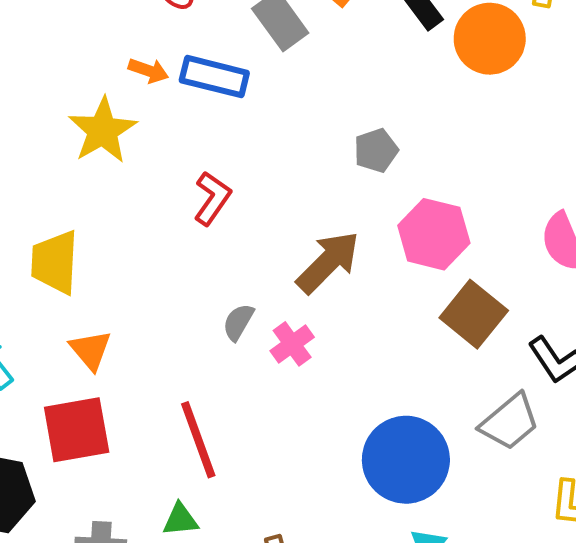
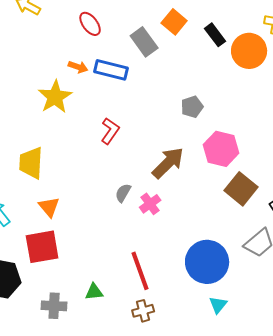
red line: (198, 440) -> (140, 271), moved

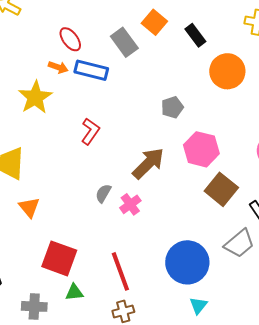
red ellipse: (90, 24) -> (70, 39), moved
orange circle: (249, 51) -> (227, 71), moved
red square: (42, 247) -> (59, 258), moved, turned 30

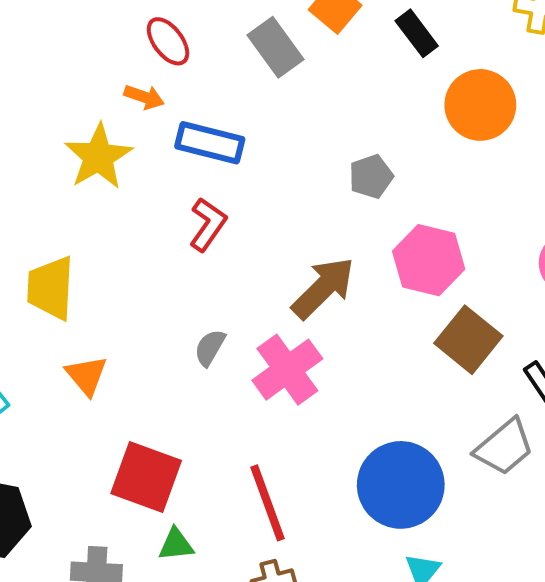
blue rectangle: (91, 70) -> (210, 143), moved
gray semicircle: (103, 193) -> (210, 348), moved
pink cross: (130, 204) -> (287, 370), size x1.6

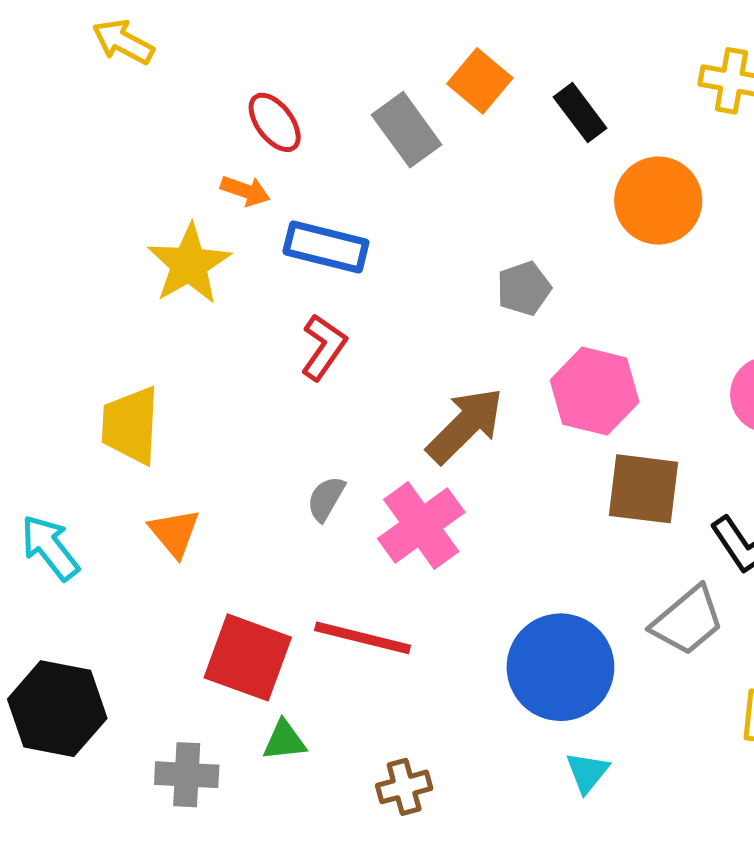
brown square: (468, 340) -> (644, 489), turned -32
red line: (267, 503) -> (363, 638), moved, turned -56

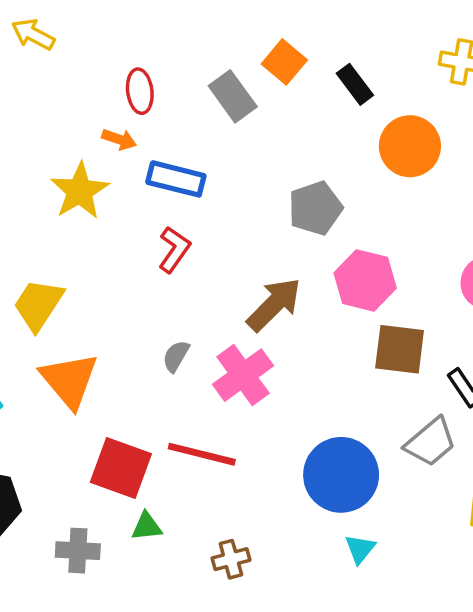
red ellipse: (275, 122) -> (140, 91), turned 30
gray pentagon: (524, 289) -> (315, 208), size x1.4
yellow trapezoid: (130, 425) -> (38, 305), turned 30
orange triangle: (174, 533) -> (69, 380), size x1.6

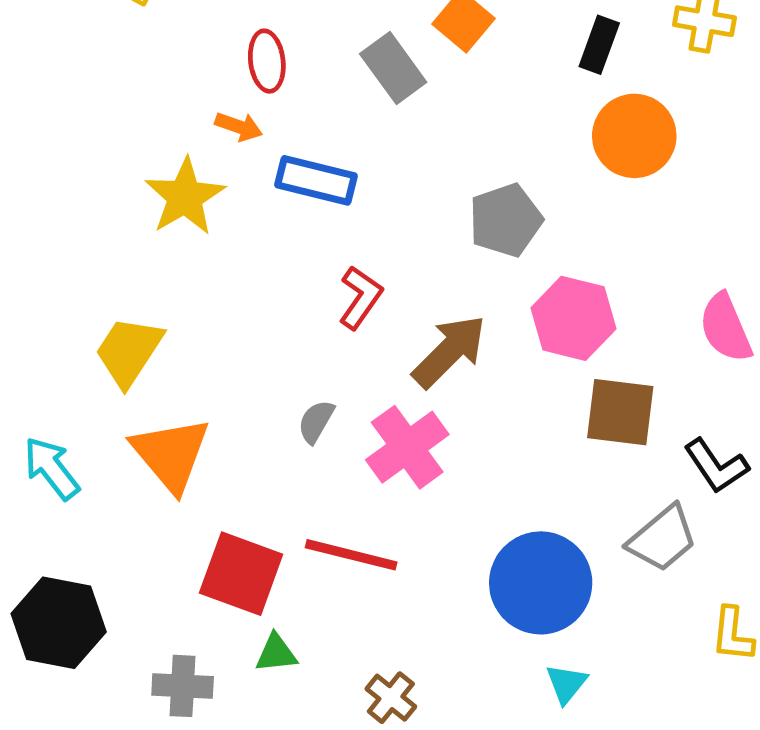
black rectangle: (355, 84) -> (599, 45), moved, turned 57
red L-shape: (174, 249) -> (360, 297), moved
brown cross: (231, 559) -> (391, 698), turned -36

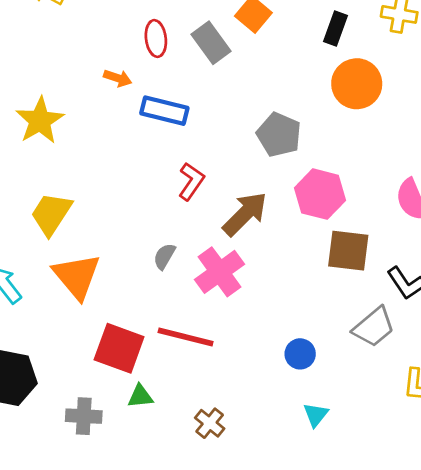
red ellipse: (267, 61) -> (156, 38), moved
yellow star: (185, 197) -> (40, 121), moved
gray pentagon: (506, 220) -> (279, 135), turned -30
blue circle: (541, 583) -> (300, 354), size x0.5

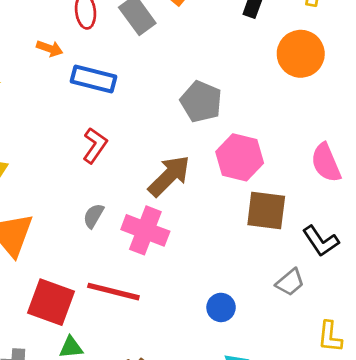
orange circle: (357, 84) -> (301, 54), moved
red L-shape: (191, 181) -> (95, 145), moved
pink cross: (220, 272) -> (145, 230), turned -33
gray trapezoid: (374, 327) -> (290, 282), size x0.7

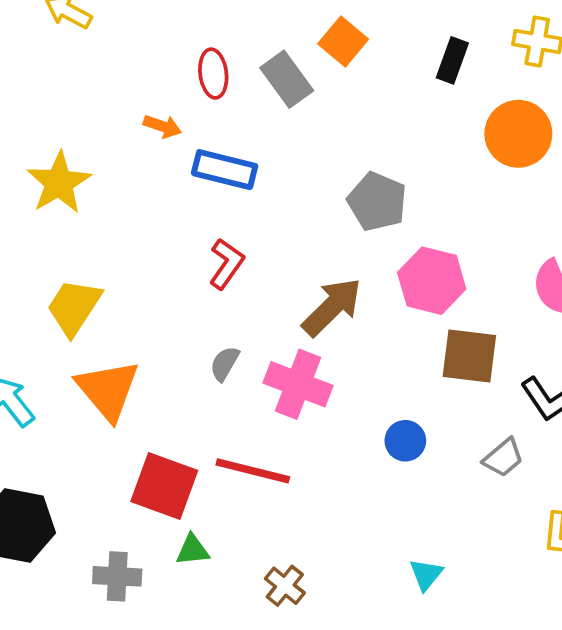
blue circle: (221, 307) -> (405, 441), moved

